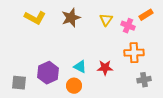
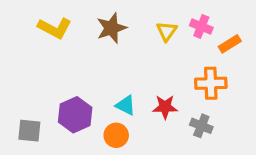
orange rectangle: (146, 15) -> (230, 44), moved
pink cross: (128, 26) -> (201, 26), moved
gray cross: (144, 80) -> (201, 126), moved, turned 32

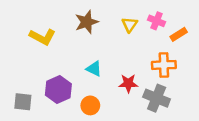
yellow L-shape: (55, 28) -> (42, 37), moved
cyan triangle: (126, 105) -> (94, 69), moved
gray cross: (201, 126) -> (157, 98), size x1.5

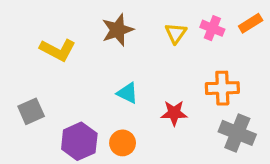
orange rectangle: (179, 34) -> (251, 23), moved
purple hexagon: (58, 90) -> (79, 141), moved
gray cross: (157, 98) -> (237, 133), moved
gray square: (23, 102) -> (31, 111), moved, turned -30

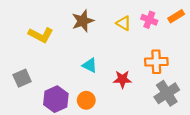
yellow triangle: (176, 33) -> (124, 23), turned -35
gray cross: (237, 133) -> (167, 93), turned 35

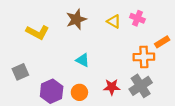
orange rectangle: (176, 16) -> (162, 42), moved
red star: (122, 79) -> (112, 87), moved
gray cross: (167, 93) -> (141, 86), moved

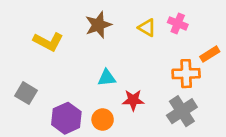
cyan triangle: (83, 60) -> (107, 78), turned -32
gray square: (20, 72) -> (26, 93), turned -35
red star: (112, 87) -> (133, 100), moved

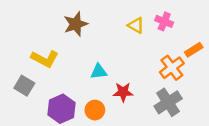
brown star: (98, 25) -> (76, 24), moved
yellow L-shape: (48, 42) -> (45, 59), moved
orange cross: (186, 74) -> (172, 68), turned -35

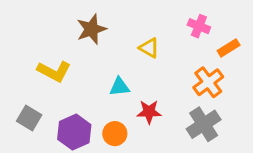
yellow triangle: (136, 25) -> (149, 48), moved
orange rectangle: (194, 50) -> (229, 48), moved
gray square: (24, 86) -> (29, 118), moved

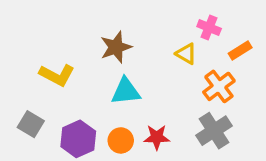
brown star: (91, 29) -> (116, 47), moved
yellow triangle: (149, 48) -> (186, 54), moved
cyan triangle: (119, 87) -> (126, 91), size x1.4
red star: (149, 112) -> (157, 137), moved

